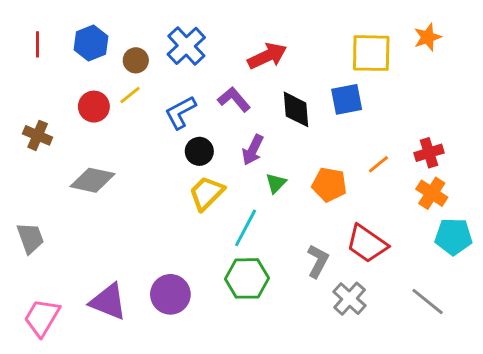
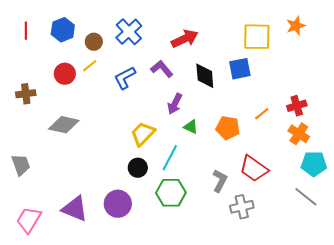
brown cross: (38, 135) -> (26, 94), turned -30
black circle: (199, 151) -> (138, 168), moved
green triangle: (276, 183) -> (191, 127), turned -49
gray cross: (350, 299) -> (242, 207), turned 35
gray line: (428, 302) -> (306, 197), moved

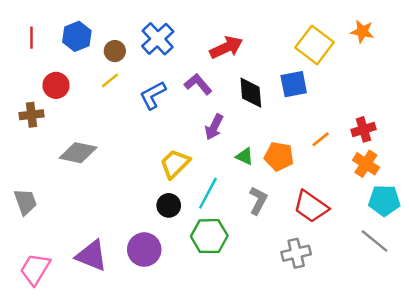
orange star: (296, 26) -> (362, 31), turned 30
yellow square: (257, 37) -> (315, 45), turned 36
red circle: (65, 74) -> (56, 85), moved
green triangle: (191, 127) -> (245, 156), moved
gray L-shape: (220, 181) -> (258, 201), moved

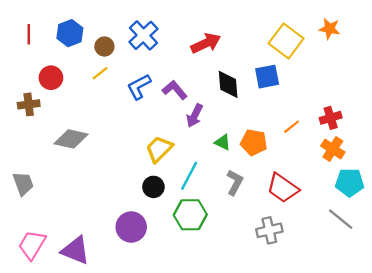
purple L-shape: (198, 84) -> (175, 90), moved
purple triangle: (92, 256) -> (75, 250), moved

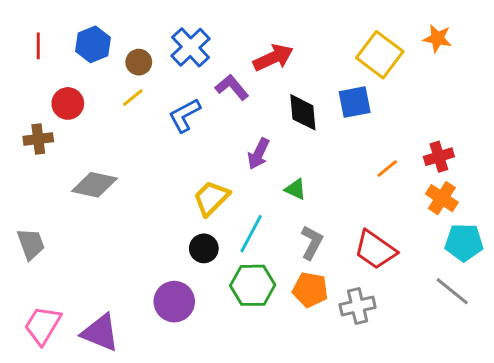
purple L-shape: (175, 90) -> (232, 87), moved
orange pentagon: (254, 142) -> (310, 290), moved

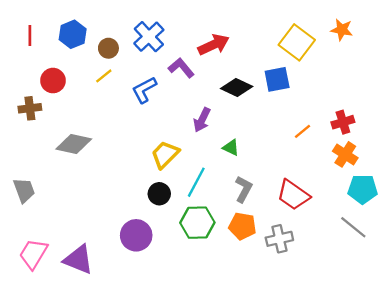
black diamond: (303, 112) -> (237, 87), turned -60

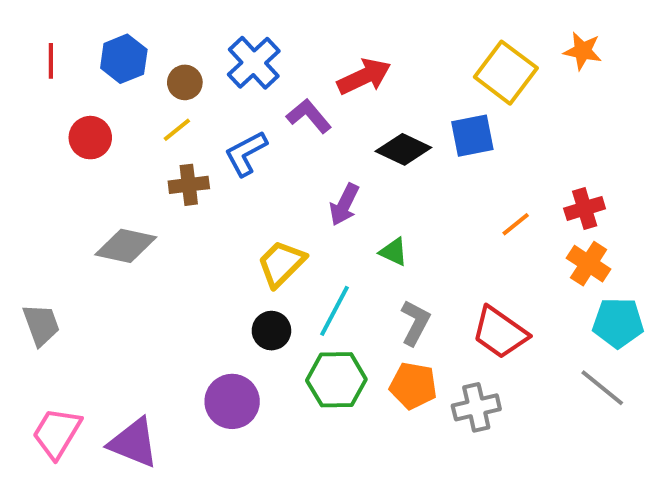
brown cross: (30, 108) -> (189, 185), moved

